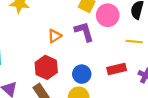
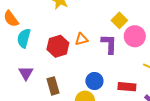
red hexagon: (46, 67) -> (58, 46), moved

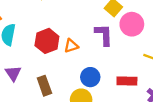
orange triangle: (81, 39) -> (71, 46), moved

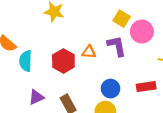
orange triangle: (71, 46) -> (89, 52), moved, turned 32
purple triangle: (13, 73) -> (36, 97), turned 49

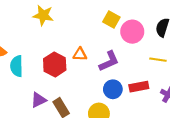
purple L-shape: (117, 46) -> (109, 61), moved, turned 80
blue circle: (111, 89) -> (113, 89), moved
purple triangle: (36, 97) -> (39, 100), moved

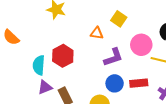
pink circle: (132, 32) -> (141, 45), moved
orange triangle: (80, 54) -> (97, 33), moved
cyan semicircle: (17, 66) -> (39, 65), moved

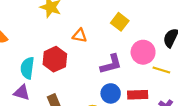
orange triangle: (97, 33) -> (80, 36), moved
purple triangle: (45, 87) -> (22, 92), moved, turned 35

